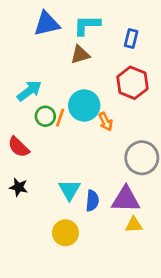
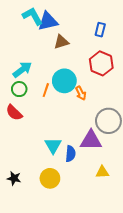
blue triangle: (47, 24) -> (48, 21), moved
cyan L-shape: (87, 25) -> (33, 16), moved, turned 60
green circle: (45, 116) -> (19, 89), moved
black star: (19, 187) -> (14, 178), moved
purple triangle: (126, 199) -> (91, 140), moved

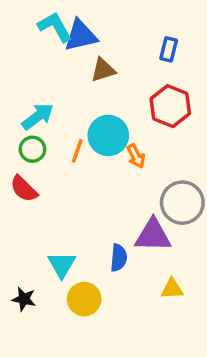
cyan triangle: (53, 145) -> (62, 265), moved

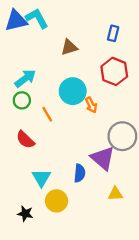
blue triangle: (81, 36) -> (16, 21), moved
orange line: (77, 151) -> (47, 114), moved, turned -49
red semicircle: (24, 189) -> (25, 140), moved
purple triangle: (153, 235) -> (103, 158), turned 40
black star: (24, 299) -> (25, 214), moved

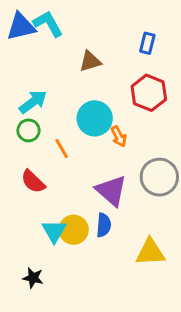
purple triangle: (103, 158) -> (111, 191), moved
yellow triangle: (115, 194) -> (150, 252), size x1.5
yellow circle: (57, 201) -> (74, 230), moved

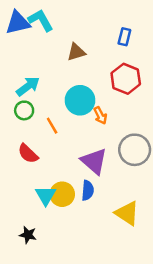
yellow triangle: (150, 252) -> (127, 213), turned 36

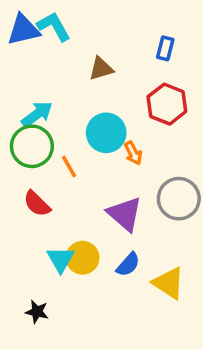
green circle: (24, 110) -> (32, 146), size x1.6
blue semicircle: (88, 190) -> (128, 264), moved, turned 36

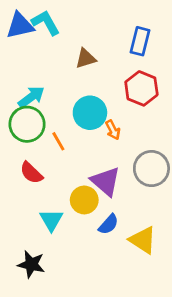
blue rectangle: (165, 48) -> (140, 41), size x1.4
yellow circle: (83, 258) -> (84, 200), moved
black star: (37, 312) -> (31, 264), size x1.4

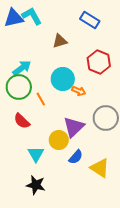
blue rectangle: (140, 41) -> (90, 20), moved, turned -72
orange arrow: (113, 130) -> (79, 91), turned -40
purple triangle: (106, 181) -> (74, 127), turned 35
black star: (31, 264) -> (36, 185), moved

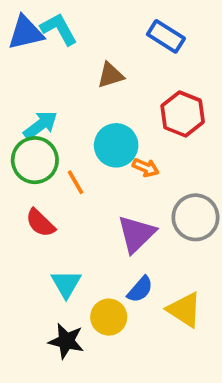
yellow circle: (59, 140) -> (109, 317), moved

